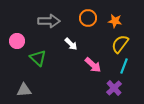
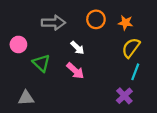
pink arrow: (93, 65) -> (75, 71), moved

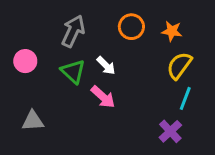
gray arrow: (53, 23) -> (73, 31), turned -65
green triangle: (41, 63) -> (73, 72), moved
gray triangle: (26, 98) -> (33, 121), moved

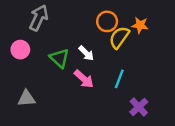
gray arrow: (73, 31) -> (39, 18), moved
yellow semicircle: (179, 66) -> (119, 37), moved
cyan line: (185, 98) -> (119, 79), moved

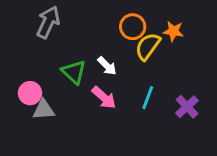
pink circle: (20, 50) -> (30, 93), moved
gray triangle: (26, 98) -> (44, 110), moved
purple cross: (139, 107) -> (187, 107), moved

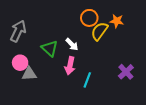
gray arrow: (48, 22) -> (18, 31), moved
pink arrow: (104, 98) -> (70, 66), turned 60
cyan line: (148, 98) -> (87, 80), moved

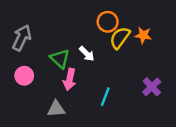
orange star: (117, 21) -> (143, 35), moved
pink arrow: (70, 66) -> (70, 79), moved
gray triangle: (29, 74) -> (56, 109), moved

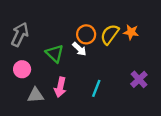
orange circle: (108, 22) -> (86, 34), moved
pink arrow: (70, 79) -> (60, 87), moved
gray triangle: (56, 109) -> (36, 95), moved

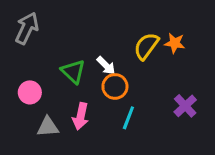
gray arrow: (20, 34) -> (27, 28), moved
orange circle: (86, 34) -> (115, 86), moved

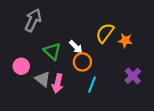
gray arrow: (27, 28) -> (33, 20), moved
orange star: (175, 43) -> (125, 40), moved
gray triangle: (48, 127) -> (43, 79), moved, turned 42

